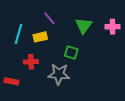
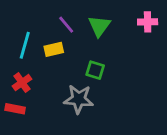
green triangle: (84, 26) -> (99, 26), moved
pink cross: (112, 27) -> (148, 22), moved
red cross: (31, 62) -> (22, 83), moved, turned -32

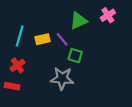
pink cross: (148, 22) -> (108, 15), moved, turned -32
purple line: (66, 25) -> (62, 39), moved
green triangle: (99, 26) -> (78, 21), turned 30

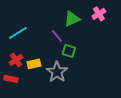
cyan line: (20, 36) -> (18, 33), turned 42
yellow rectangle: (42, 39) -> (34, 64), moved
gray star: (62, 78) -> (57, 72), turned 30

